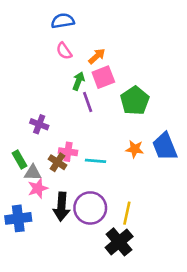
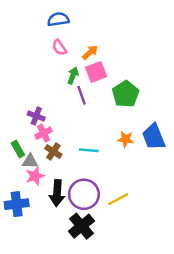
pink cross: (68, 152) -> (44, 133), moved, turned -35
yellow line: (127, 213) -> (118, 199), turned 50
black cross: (119, 242) -> (81, 226), moved

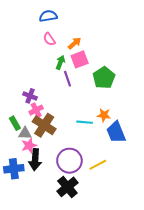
blue trapezoid: (154, 137) -> (116, 132), moved
cyan line: (89, 150) -> (85, 122), moved
brown cross: (53, 151) -> (44, 125), size x1.6
black arrow: (57, 193) -> (35, 160), moved

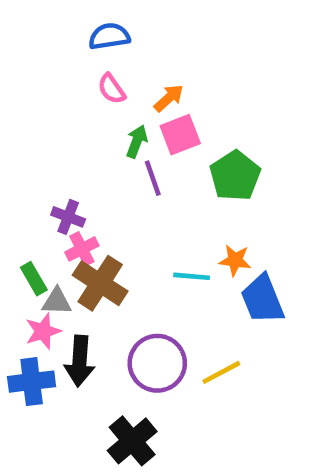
pink star: (29, 145) -> (43, 331), moved
black cross: (67, 187) -> (132, 441), moved

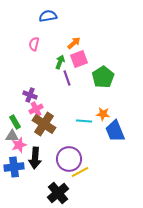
pink semicircle: (112, 89) -> (34, 44), moved, turned 48
gray triangle: (57, 302) -> (12, 136), moved
yellow line: (221, 372) -> (80, 172), moved

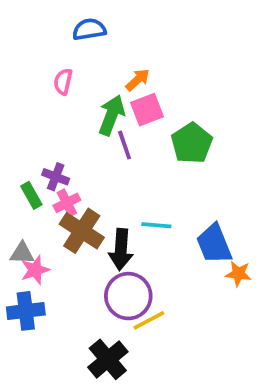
green arrow: (60, 62) -> (112, 115), size x1.5
orange star: (103, 114) -> (238, 274), moved
green rectangle: (15, 122) -> (31, 195), moved
black arrow: (35, 158) -> (121, 249), moved

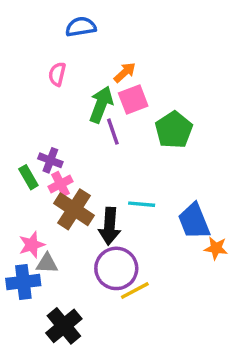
gray triangle: (22, 253) -> (47, 263), moved
black cross: (108, 359) -> (64, 326), moved

